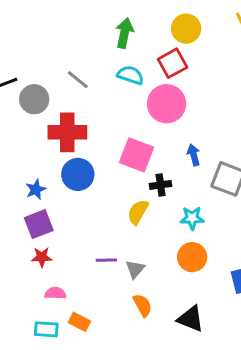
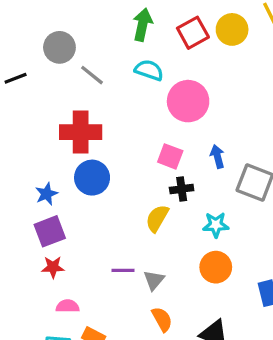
yellow circle: (186, 29) -> (232, 29), moved
red square: (173, 63) -> (193, 33), moved
gray circle: (34, 99) -> (59, 47), moved
pink square: (136, 155) -> (170, 156), moved, size x0.7

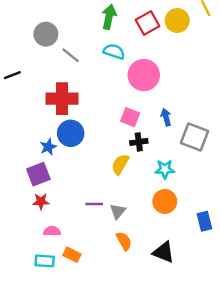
black line: (16, 78) -> (12, 75), moved
blue star: (46, 194) -> (48, 147), moved

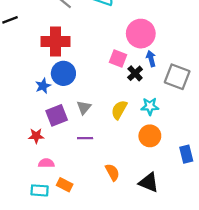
pink circle: (144, 75) -> (141, 34), moved
black cross: (139, 142) -> (135, 73), moved, turned -35
yellow semicircle: (120, 164) -> (119, 110), moved
purple square: (38, 174) -> (57, 115), moved
gray triangle: (118, 211) -> (84, 107), moved

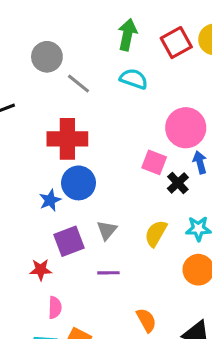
pink semicircle: (46, 163) -> (55, 308), turned 91

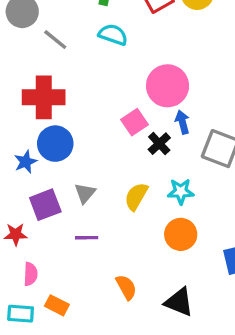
pink square: (154, 162) -> (134, 122), turned 35

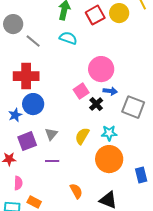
blue arrow: (182, 122) -> (110, 91), turned 112
orange circle: (181, 234) -> (109, 159), size x1.4

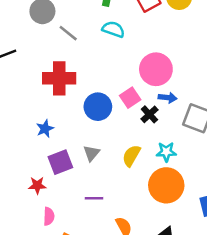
blue circle: (33, 104) -> (98, 107), moved
purple line: (52, 161) -> (94, 198), moved

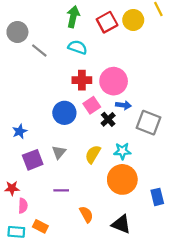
red cross: (59, 78) -> (82, 80), moved, size x0.7
red star: (37, 185) -> (12, 188), moved

